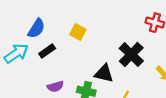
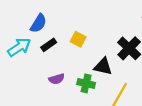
yellow square: (78, 32) -> (78, 39), moved

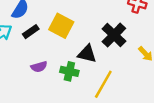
yellow square: (78, 39) -> (61, 26), size x1.5

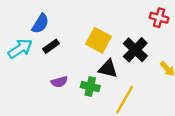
yellow square: (61, 26) -> (99, 40), moved

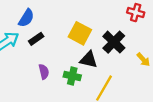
purple semicircle: (59, 82) -> (44, 72), turned -88

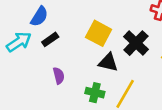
green cross: (72, 76) -> (95, 93), moved

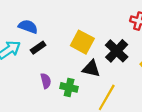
blue semicircle: (39, 16) -> (28, 27), turned -102
green cross: (95, 93) -> (69, 87), moved

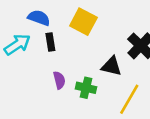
yellow square: (82, 42) -> (83, 22), moved
black rectangle: (38, 48) -> (50, 42), turned -64

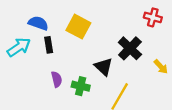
black triangle: (111, 66) -> (104, 67), turned 30

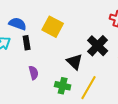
green cross: (81, 86) -> (63, 86), moved

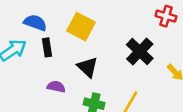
black triangle: (75, 62) -> (88, 67), moved
purple semicircle: (34, 73) -> (56, 87), turned -64

